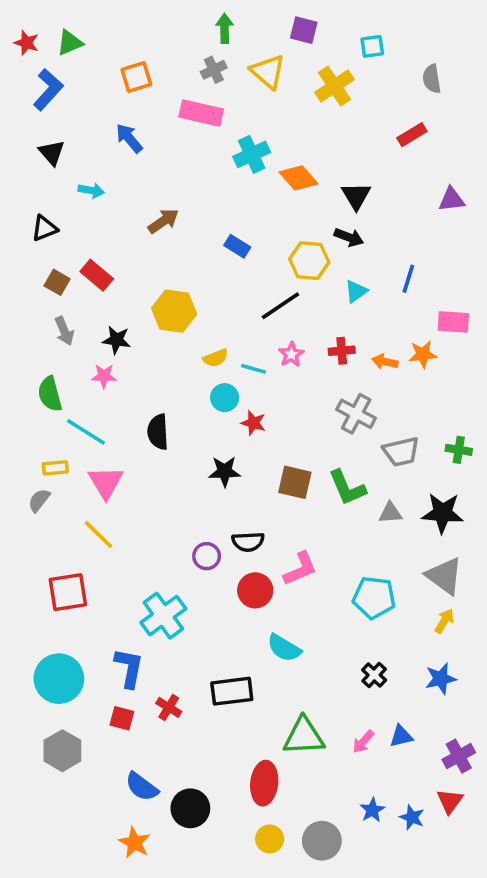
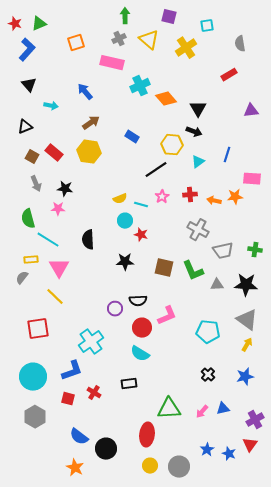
blue arrow: (129, 138) -> (85, 92), moved
yellow hexagon: (174, 311) -> (89, 152), moved
cyan semicircle: (284, 648) -> (140, 354), moved
blue L-shape: (129, 668) -> (72, 371), turned 60
black rectangle: (232, 691) -> (129, 384), size x0.7

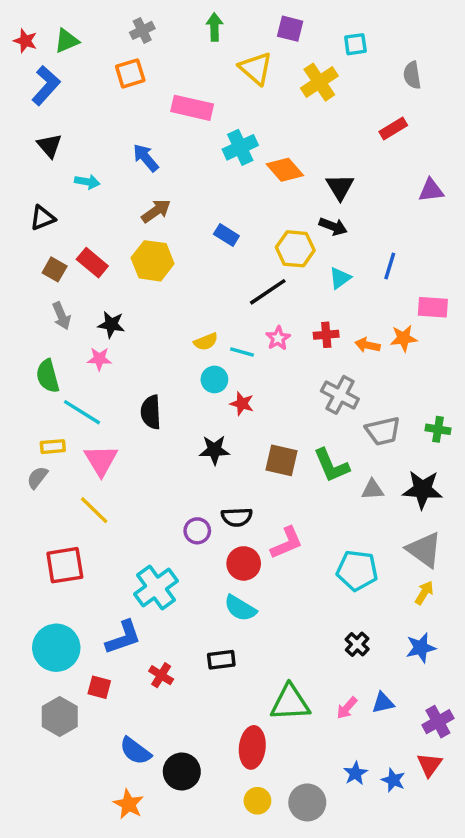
gray cross: (119, 39) -> (142, 30), moved
red square: (68, 399) -> (99, 687), moved

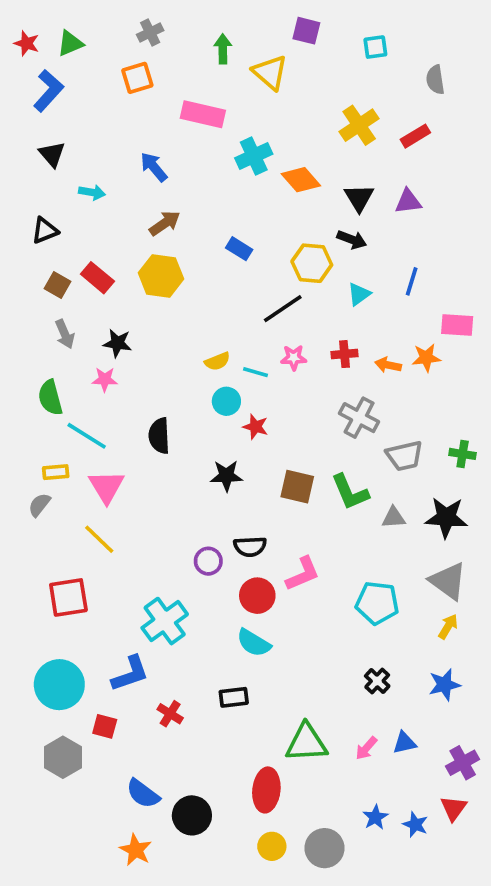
green arrow: (214, 27) -> (223, 49), moved
yellow cross: (319, 82) -> (359, 125), moved
purple triangle: (431, 190) -> (408, 201), moved
pink star: (278, 338) -> (294, 358), turned 30

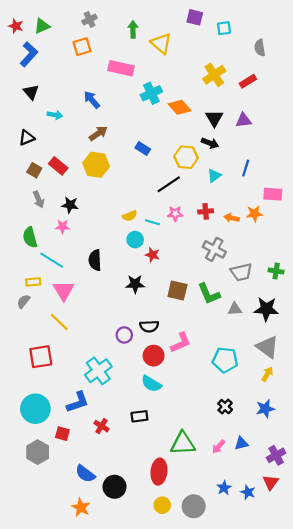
purple square: (306, 31) -> (195, 17), moved

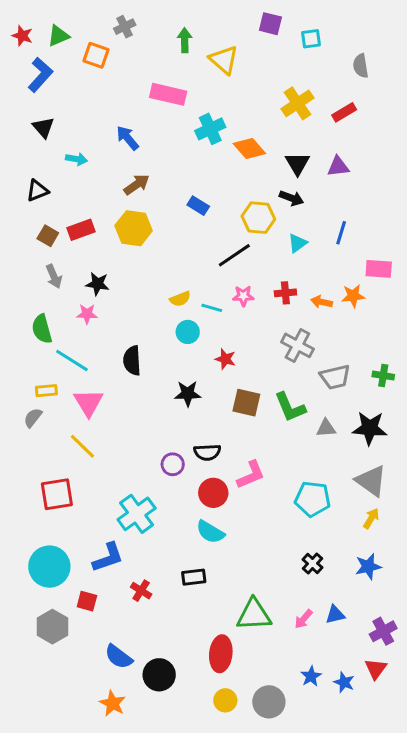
orange square: (82, 47) -> (96, 55), moved, turned 36
red rectangle: (58, 166) -> (81, 230), turned -60
red star: (152, 255) -> (225, 359), moved

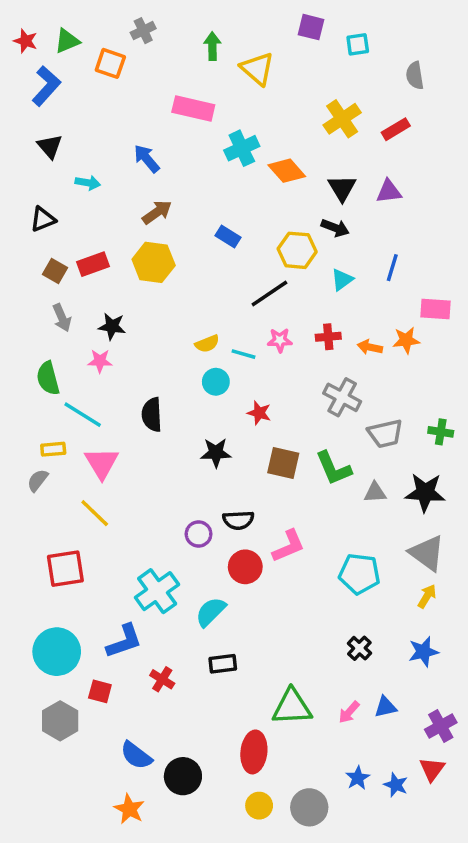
cyan semicircle: (210, 532) -> (211, 612), moved, turned 104

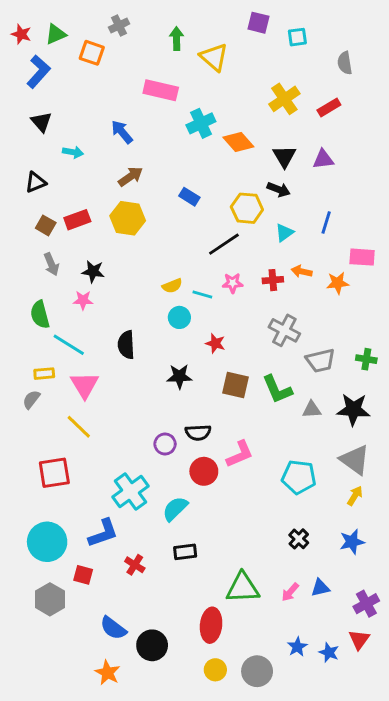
orange arrow: (370, 347) -> (302, 271), moved

